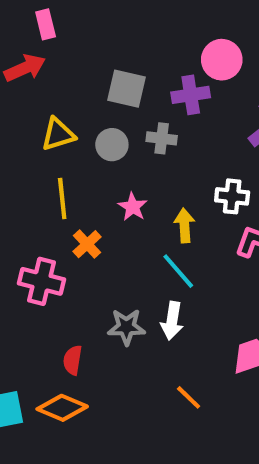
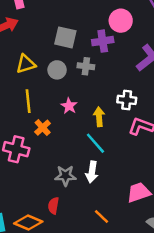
red semicircle: (73, 360) -> (53, 206), moved

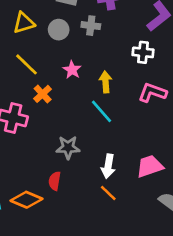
white cross: (127, 100) -> (143, 52), moved
yellow line: (28, 101) -> (26, 64), turned -40
white arrow: (92, 172) -> (108, 166), moved

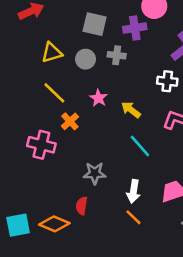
yellow arrow: (106, 82) -> (131, 110), turned -48
cyan line: (101, 111) -> (140, 146), moved

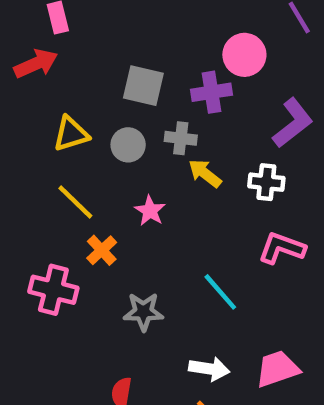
yellow arrow: (131, 110) -> (205, 173), moved
gray star: (95, 173) -> (143, 312), moved
white arrow: (133, 191) -> (209, 369), turned -90

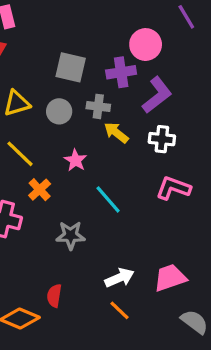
purple L-shape: (293, 123) -> (157, 95), moved
cyan line: (220, 292) -> (108, 199), moved
white arrow: (209, 369) -> (119, 278), turned -32

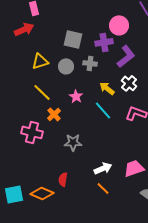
yellow arrow: (116, 133) -> (107, 88), moved
white cross: (162, 139) -> (129, 83), turned 35
cyan line: (108, 199) -> (103, 110), moved

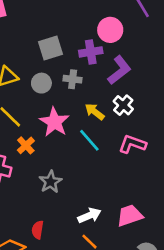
gray square: (73, 39) -> (51, 48), turned -30
pink star: (76, 96) -> (54, 122), size x1.6
gray star: (73, 142) -> (51, 182), turned -30

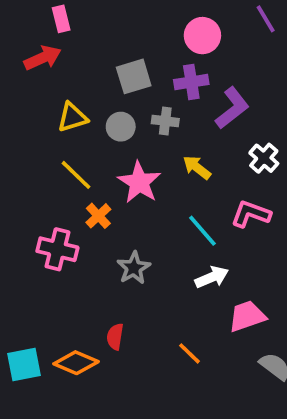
pink circle: (110, 30) -> (202, 36), moved
white cross: (123, 105) -> (264, 158), moved
cyan line: (89, 140) -> (202, 231), moved
white arrow: (89, 216) -> (212, 277), moved

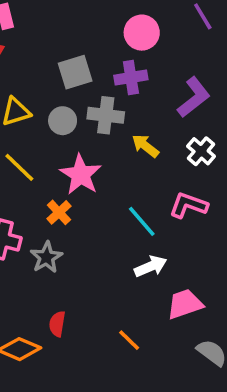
purple L-shape: (232, 108) -> (194, 97), moved
gray cross: (165, 121) -> (106, 115), size x1.4
yellow arrow: (197, 168) -> (145, 146), moved
orange cross: (98, 216) -> (59, 212), moved
gray star: (134, 268) -> (46, 257), moved

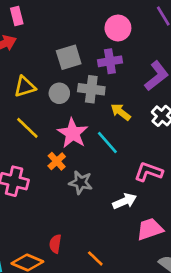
pink L-shape: (188, 205) -> (149, 172), moved
cyan line: (142, 221) -> (107, 143), moved
gray star: (46, 257) -> (81, 183), moved, turned -30
orange line: (129, 340) -> (95, 258), moved

